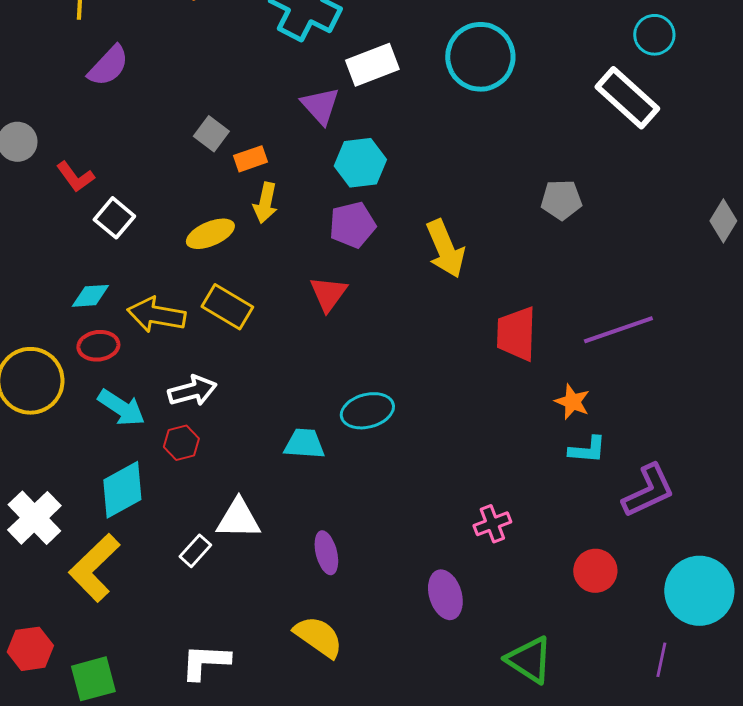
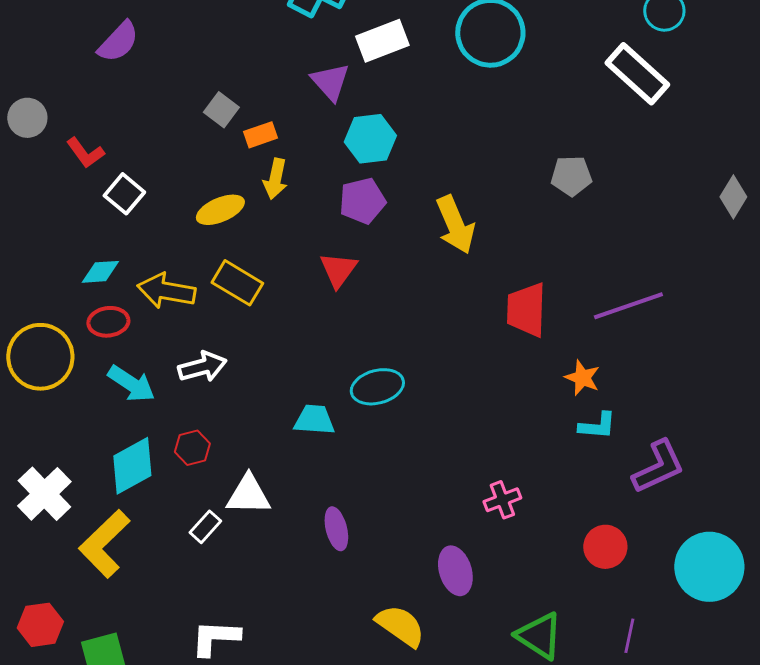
red hexagon: (181, 443) -> (192, 448), moved
yellow semicircle: (318, 637) -> (400, 626), moved
purple line: (661, 660) -> (629, 636), moved

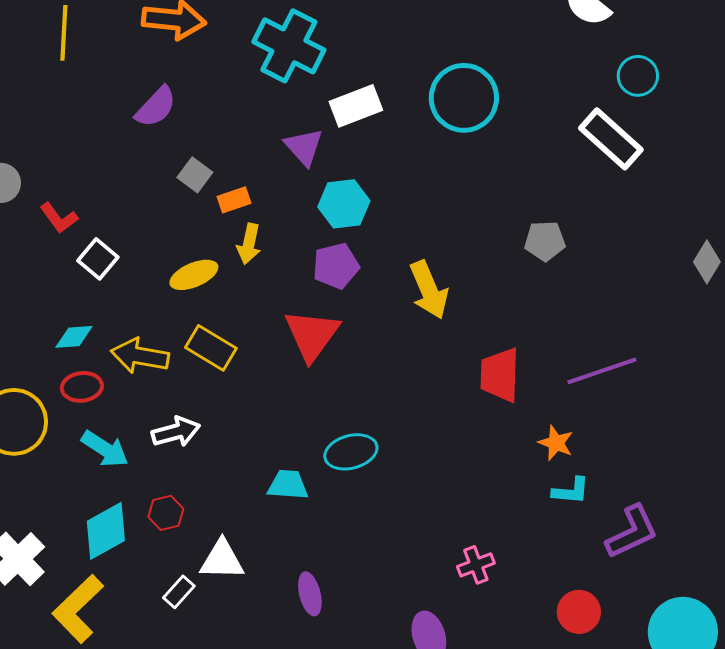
purple semicircle: (118, 42) -> (156, 107), moved
red triangle: (338, 270) -> (312, 335), size x1.5

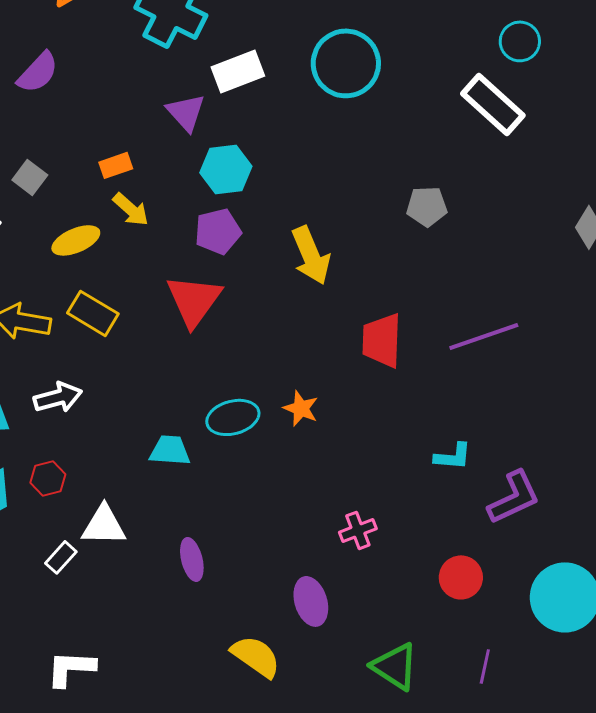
gray square: (195, 175) -> (30, 177), moved
yellow arrow: (249, 244) -> (131, 209), turned -60
orange star: (556, 443) -> (301, 408), moved

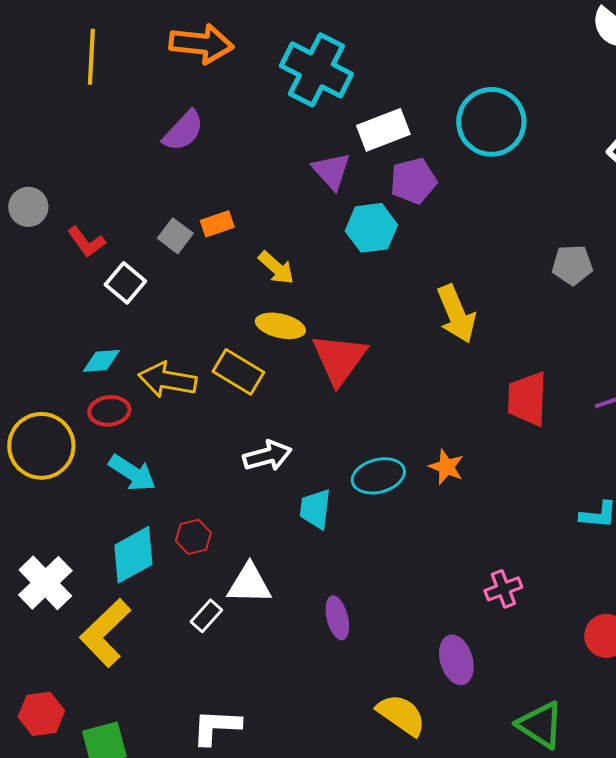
orange rectangle: (116, 165) -> (217, 224), moved
purple pentagon: (218, 231) -> (413, 181), moved
yellow ellipse: (76, 240) -> (280, 326), moved, turned 36
white arrow: (58, 397) -> (267, 456), moved
cyan trapezoid: (170, 450) -> (315, 509), turned -87

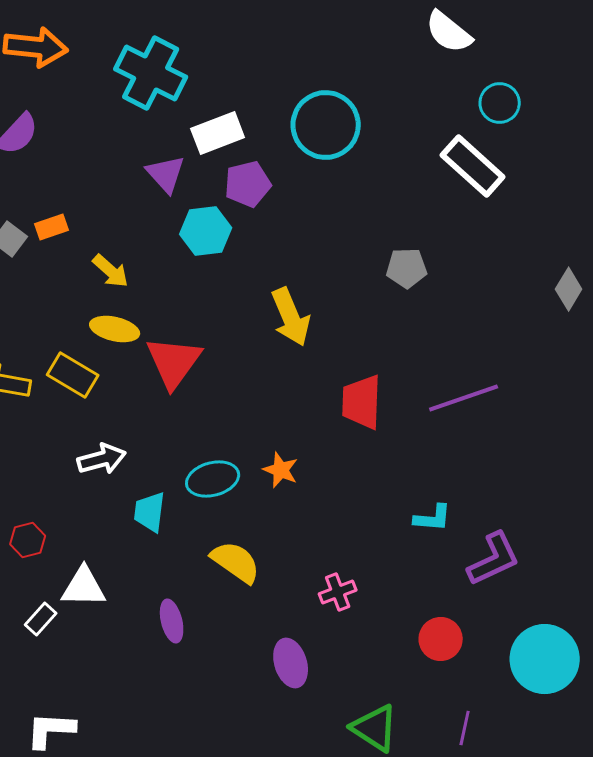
yellow semicircle: (401, 715) -> (236, 562), moved

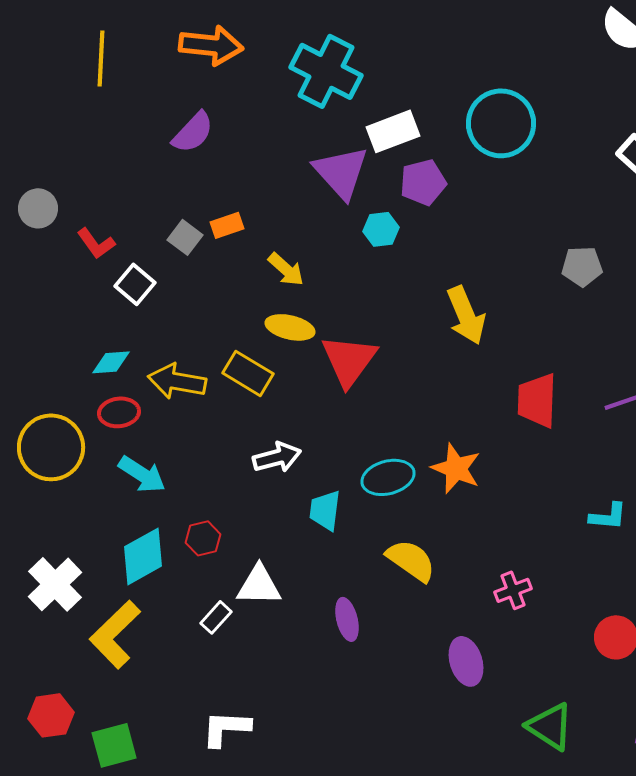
purple triangle: (166, 174) -> (341, 172), size x1.4
cyan hexagon: (206, 231) -> (381, 229), size x0.7
orange star: (281, 470) -> (456, 468), size x1.4

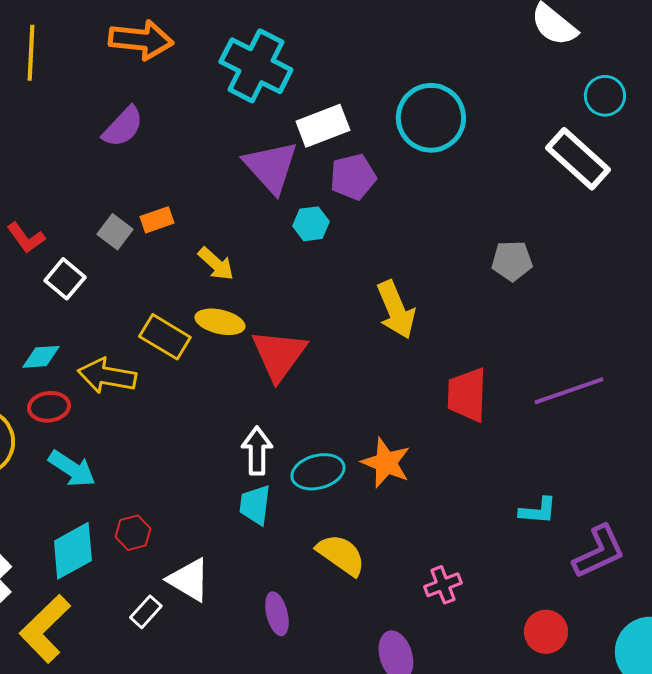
yellow rectangle: (248, 373) -> (165, 337), moved
white arrow: (277, 457) -> (257, 451), moved, turned -75
white triangle: (259, 585) -> (189, 580), turned 30

